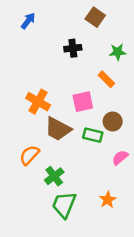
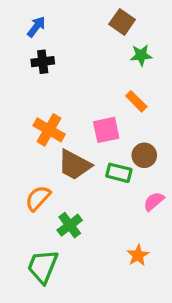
black cross: (73, 48) -> (43, 62), moved
green star: (118, 52) -> (141, 55), moved
green trapezoid: (64, 205) -> (43, 266), moved

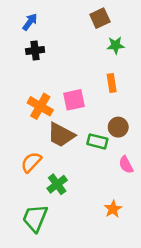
brown square: (122, 22) -> (100, 18), turned 30
orange rectangle: (136, 101) -> (112, 83), turned 36
pink square: (106, 130) -> (74, 100), moved
pink semicircle: (154, 201) -> (126, 165), turned -78

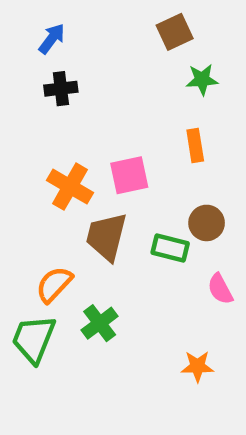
brown trapezoid: (61, 135) -> (106, 237), turned 76
orange star: (113, 209) -> (197, 366), turned 30
green trapezoid: (35, 218) -> (34, 339), moved

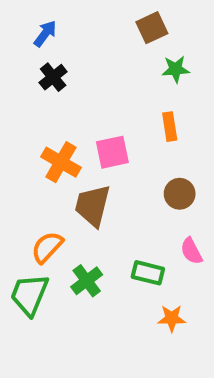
black cross: (61, 89) -> (53, 77), turned -32
green rectangle: (170, 248) -> (148, 273), moved

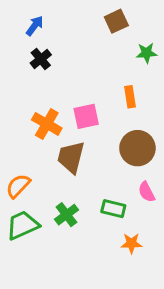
green star: (176, 69) -> (147, 53), moved
brown circle: (180, 194) -> (137, 148), size x1.5
orange semicircle: (47, 247) -> (18, 186), moved
green trapezoid: (29, 295) -> (23, 225), turned 44

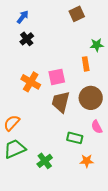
green star: (147, 53) -> (97, 45), moved
brown trapezoid: (71, 157) -> (61, 102), moved
green cross: (66, 215) -> (45, 161), moved

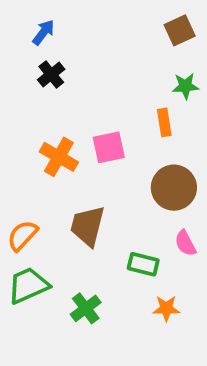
brown square: (77, 14) -> (180, 30), moved
brown trapezoid: (61, 102) -> (88, 226), moved

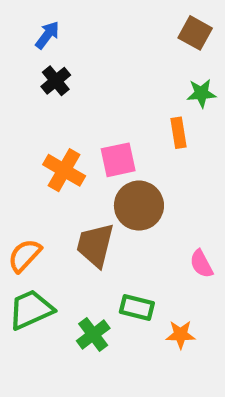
brown square: (180, 30) -> (195, 33), turned -36
brown circle: (174, 188) -> (139, 206), moved
green rectangle: (143, 264) -> (137, 307), moved

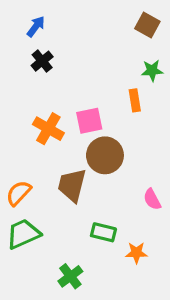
green cross: (93, 335) -> (70, 276), moved

